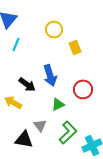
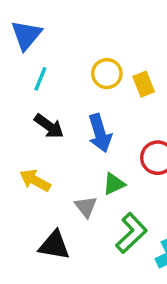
yellow circle: (54, 29) -> (107, 74), moved
black arrow: (27, 84) -> (49, 126), moved
gray triangle: (40, 125) -> (86, 207), moved

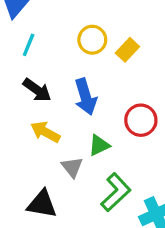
yellow rectangle: (144, 84) -> (127, 50), turned 65
yellow arrow: (35, 180) -> (45, 132), moved

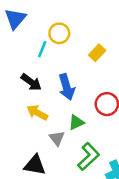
yellow circle: (92, 40) -> (59, 33), moved
cyan line: (29, 45) -> (42, 49), moved

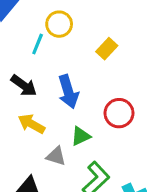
gray triangle: (57, 138) -> (56, 156), turned -35

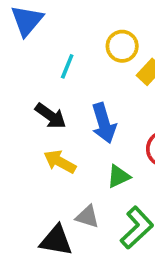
yellow circle: (59, 24) -> (122, 46), moved
gray triangle: (56, 156) -> (87, 217), moved

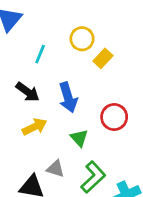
yellow arrow: (60, 162) -> (35, 127), turned 125
green triangle: (118, 176) -> (79, 138), turned -48

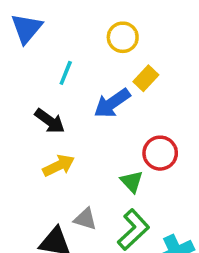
yellow circle: (82, 39) -> (123, 37), moved
blue arrow: (68, 97) -> (112, 103), moved, turned 72
green triangle: (79, 138) -> (132, 182), moved

